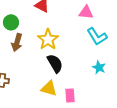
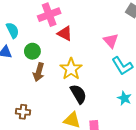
pink triangle: (86, 12) -> (111, 41), turned 42

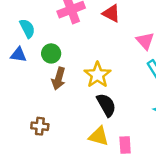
red triangle: (65, 33) -> (111, 13), moved

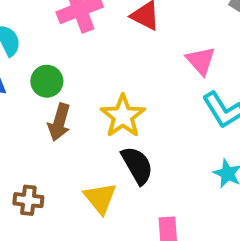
yellow triangle: (99, 136) -> (100, 198), moved, turned 35

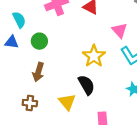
yellow star: (123, 116) -> (94, 56), moved
brown arrow: (59, 122) -> (38, 72), moved

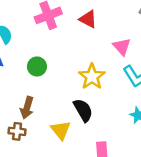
green circle: (39, 41) -> (37, 67), moved
brown arrow: (38, 72) -> (27, 108), moved

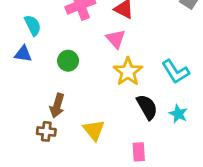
pink triangle: (122, 47) -> (116, 39), moved
black semicircle: (83, 110) -> (147, 107), moved

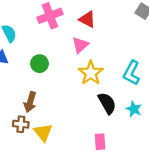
pink triangle: (116, 39) -> (80, 45), turned 30
cyan L-shape: (176, 72) -> (132, 73), turned 60
yellow triangle: (94, 130) -> (43, 132), moved

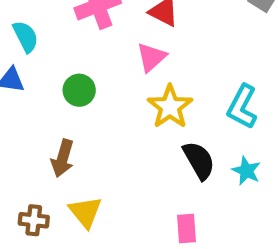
brown cross: (21, 124) -> (34, 220), moved

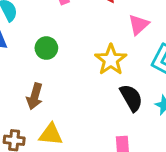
pink triangle: (151, 57) -> (139, 25), moved
yellow triangle: (85, 212) -> (51, 134), turned -45

